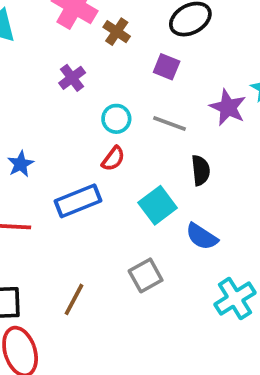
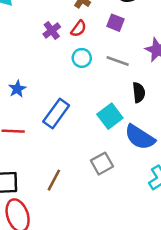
red semicircle: (113, 159) -> (79, 29), moved
blue rectangle: (78, 201) -> (56, 114), turned -32
blue semicircle: (202, 237) -> (140, 137), size x1.4

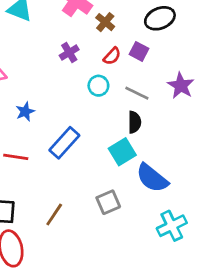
red semicircle: (79, 29) -> (112, 56), moved
black semicircle: (139, 92) -> (134, 122), moved

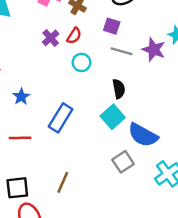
red semicircle: (112, 56) -> (74, 36), moved
gray line: (137, 93) -> (122, 51), moved
gray square: (108, 202) -> (123, 162), moved

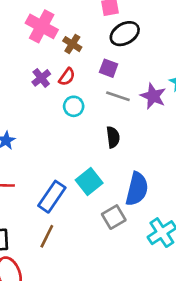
cyan square: (113, 117) -> (89, 182), moved
blue rectangle: (61, 118) -> (52, 197), moved
blue semicircle: (143, 135) -> (137, 189), turned -108

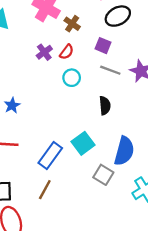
gray square: (114, 217) -> (103, 175), turned -30

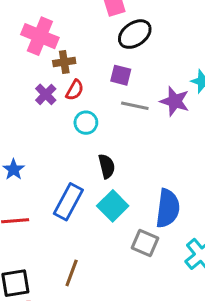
brown cross: (72, 24) -> (64, 62), moved, turned -35
black semicircle: (105, 105) -> (107, 166), moved
blue rectangle: (50, 155) -> (68, 202), moved

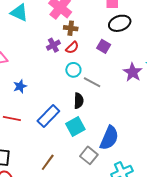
gray line: (135, 106) -> (92, 82), moved
brown line: (72, 273) -> (48, 162), moved

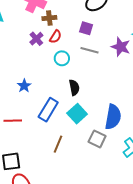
gray line: (92, 82) -> (89, 50), moved
blue star: (20, 86) -> (24, 86), moved
brown line: (48, 162) -> (58, 144), moved

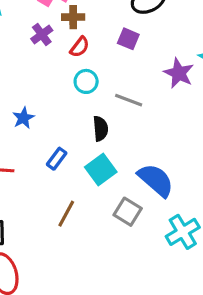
purple cross: (36, 39) -> (42, 35), moved
gray line: (89, 50) -> (129, 100), moved
blue rectangle: (48, 110) -> (57, 159), size x0.6
blue semicircle: (113, 117) -> (156, 180), turned -65

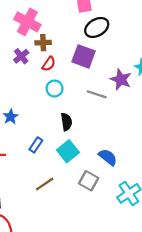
purple square: (128, 39) -> (83, 56), size x1.5
gray line: (129, 100) -> (97, 94), moved
blue semicircle: (156, 180) -> (108, 157), size x0.7
brown line: (66, 214) -> (45, 184), turned 30

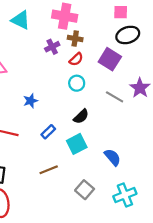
pink cross: (27, 22) -> (65, 16), turned -30
black semicircle: (66, 122) -> (81, 116), turned 42
gray square: (89, 181) -> (85, 190), moved

